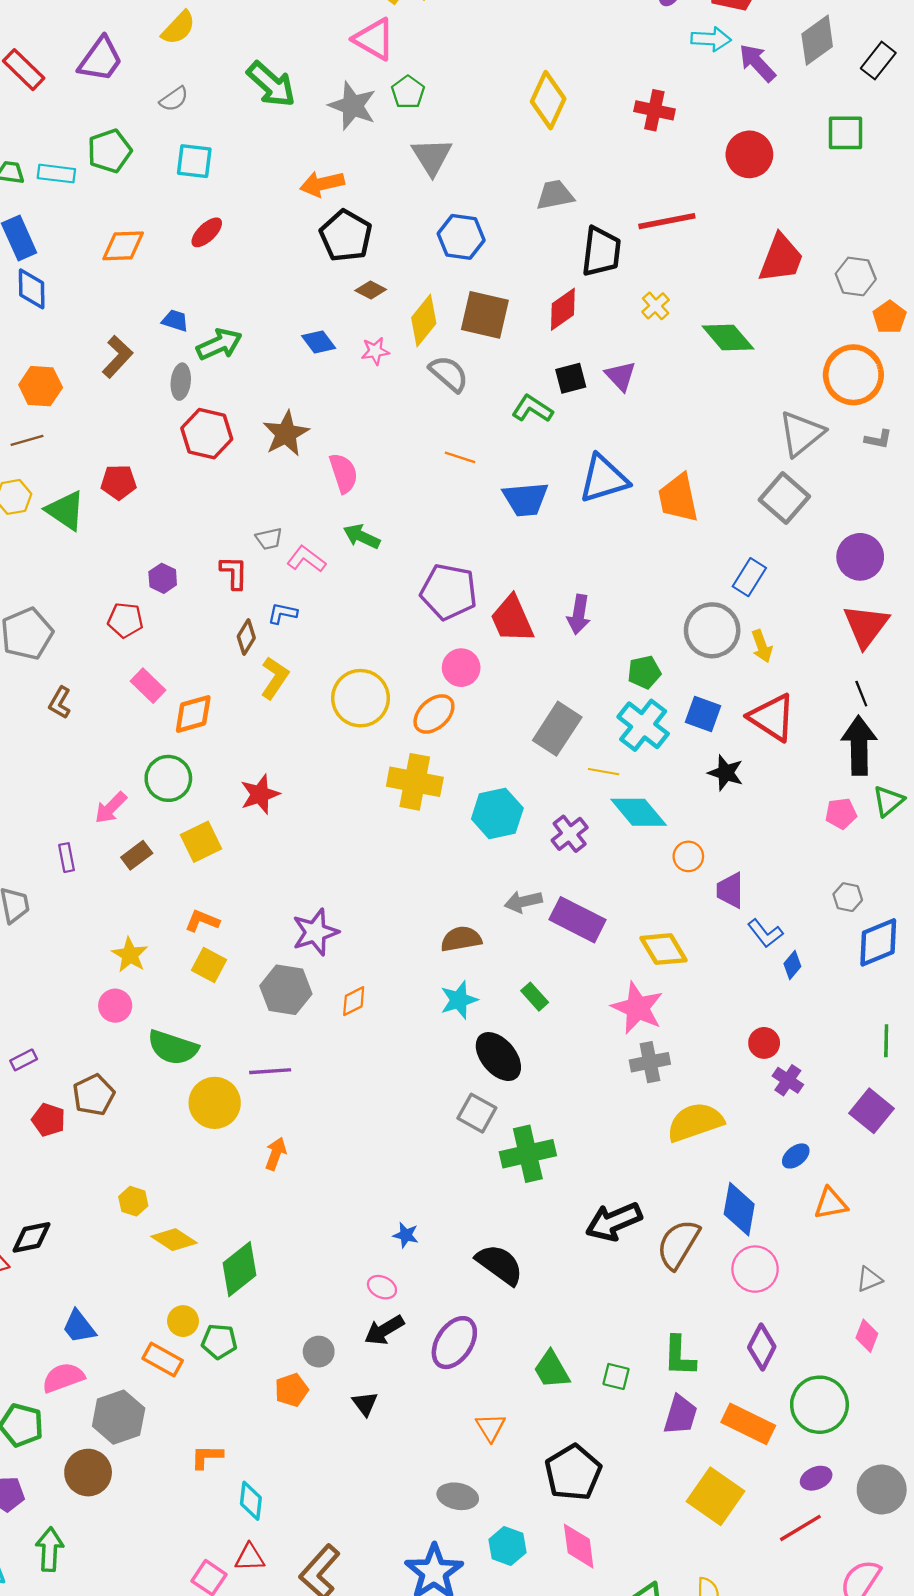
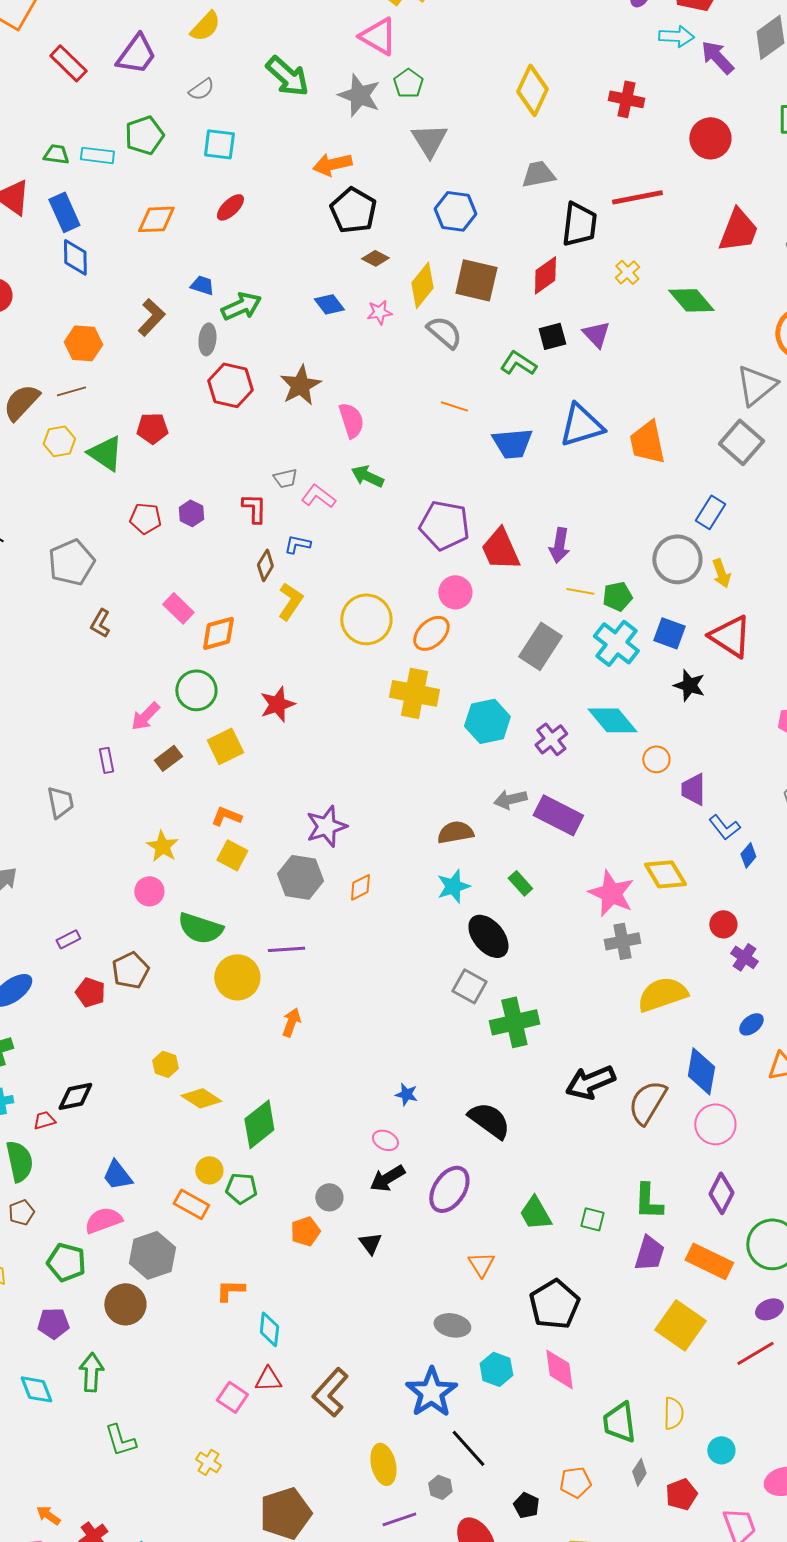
red pentagon: (125, 620) -> (145, 518), moved
yellow line: (604, 772) -> (580, 591), moved
yellow diamond: (663, 949) -> (665, 874), moved

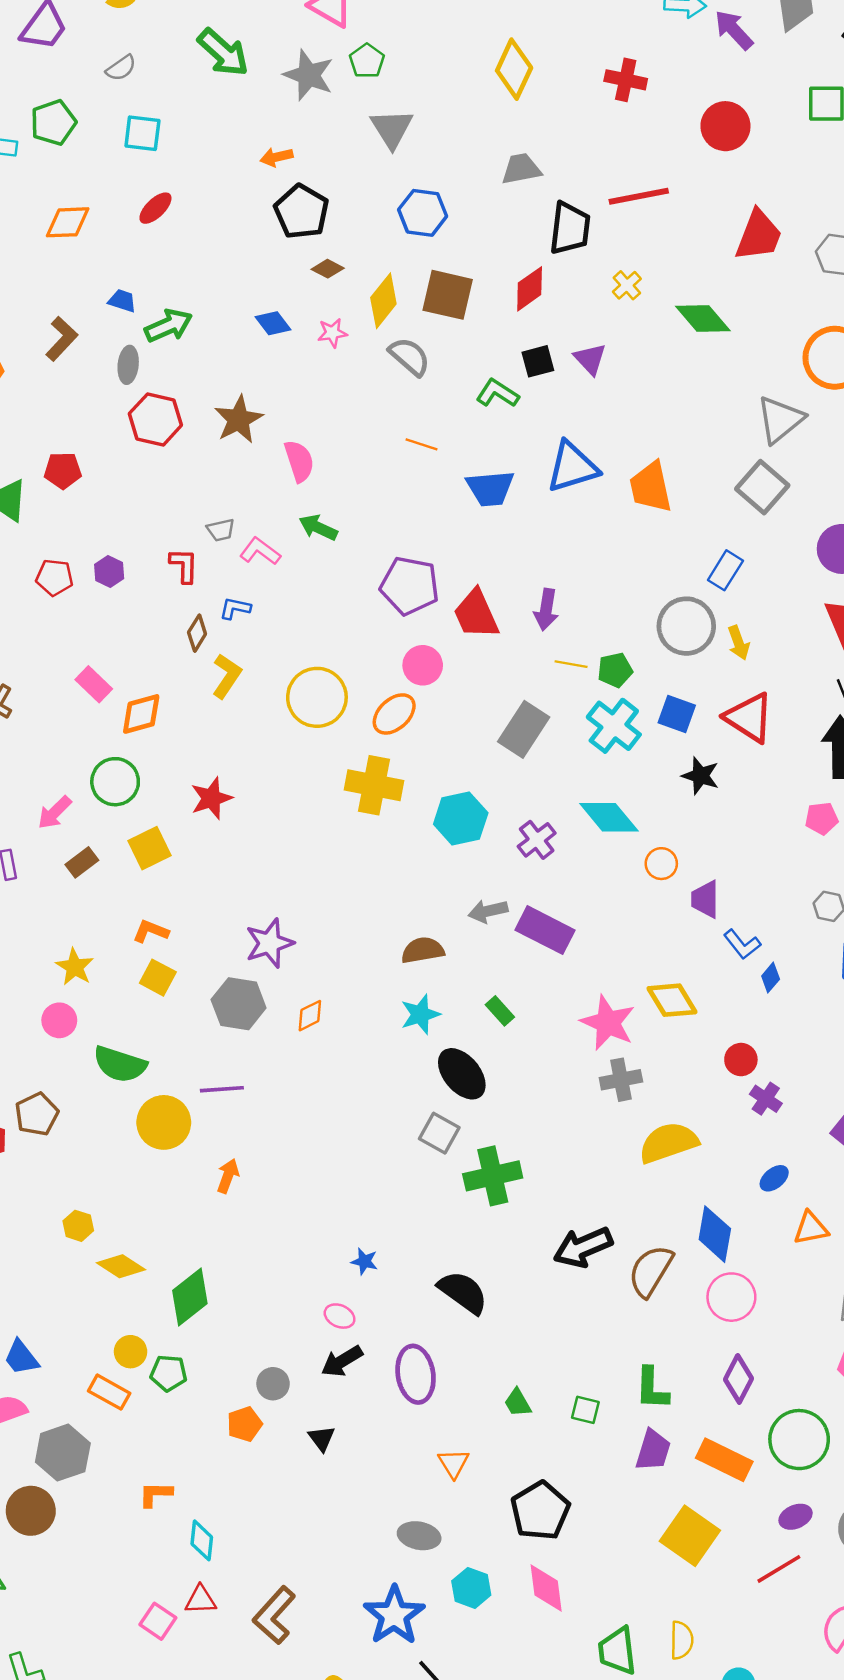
orange arrow: (332, 164) -> (277, 157), size x0.7
purple ellipse: (449, 1189) -> (416, 1374), turned -42
green trapezoid: (535, 1213) -> (518, 1403), size x0.7

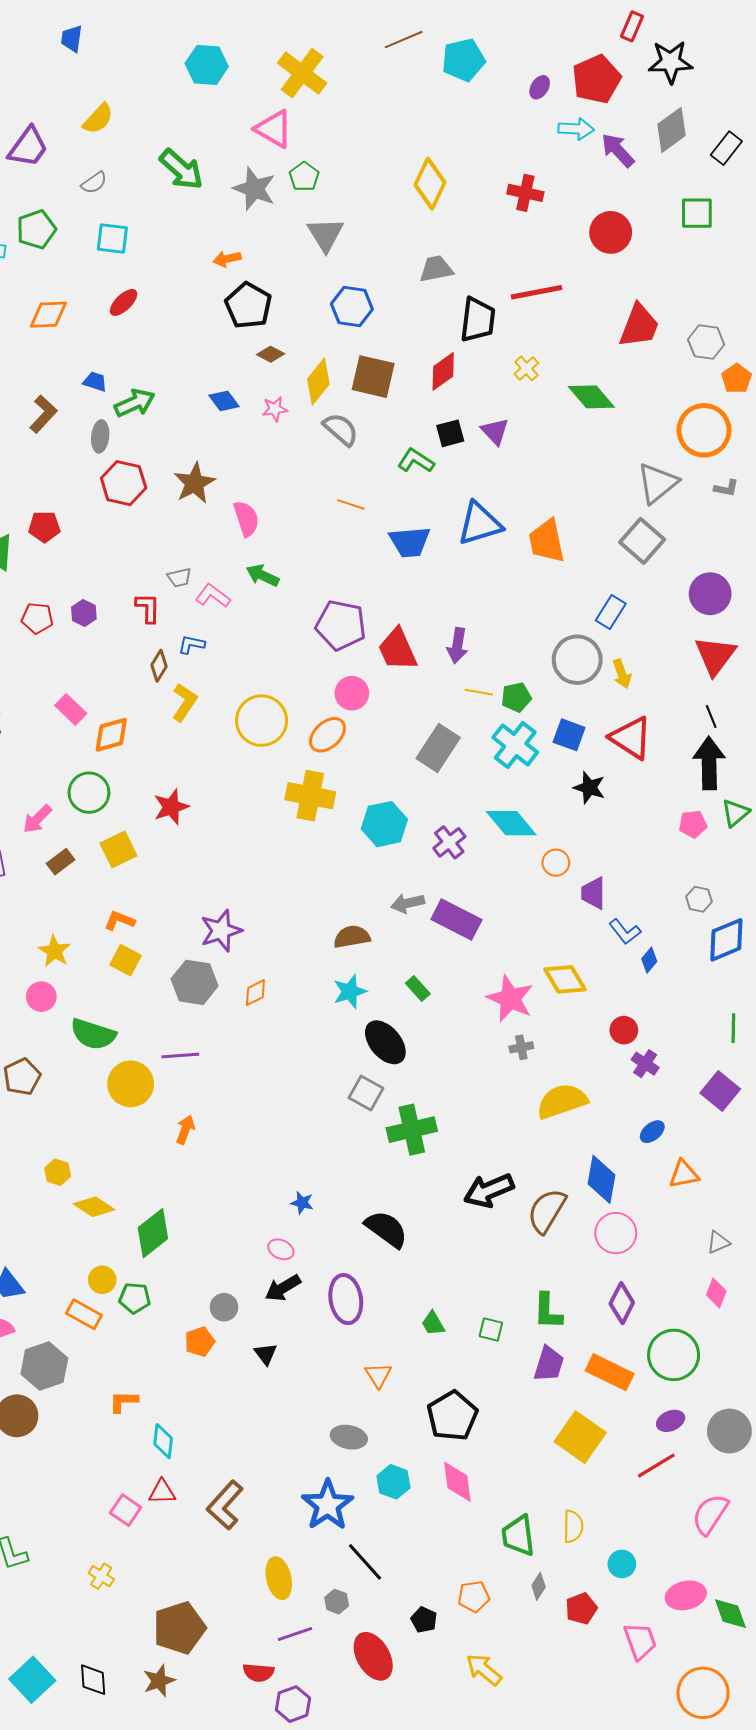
gray cross: (621, 1080) -> (521, 1047), size x0.7

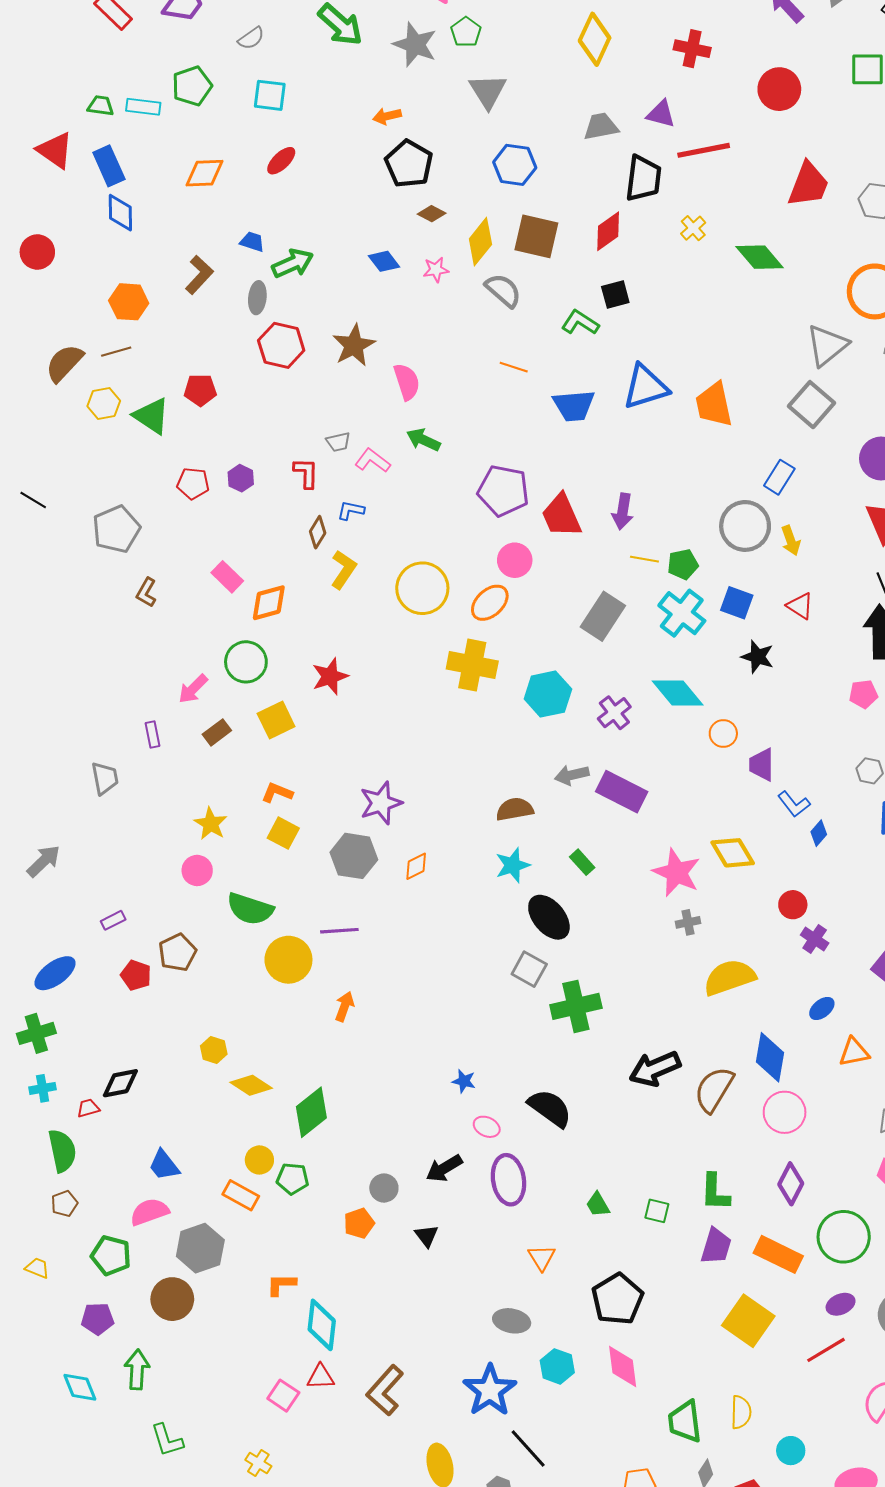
purple triangle: (495, 431) -> (661, 114), moved, turned -32
red triangle: (631, 738) -> (800, 606), size x0.6
pink ellipse: (281, 1249) -> (487, 1127), moved
cyan diamond: (163, 1441) -> (322, 1325), size x1.4

